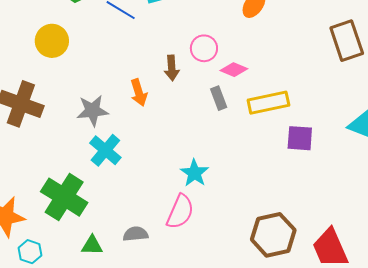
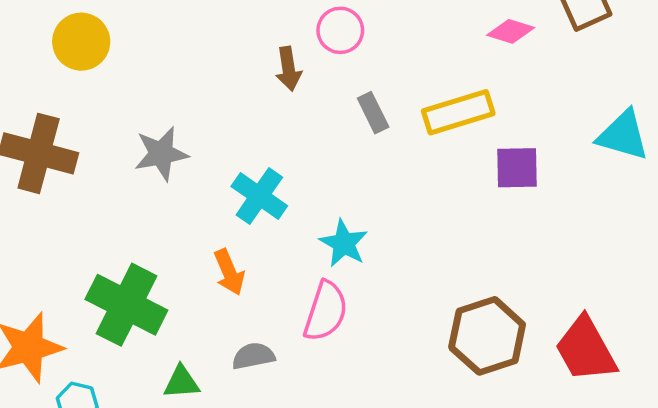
pink diamond: (234, 70) -> (511, 31), moved
orange arrow: (139, 93) -> (229, 272), moved
cyan cross: (105, 150) -> (259, 196), moved

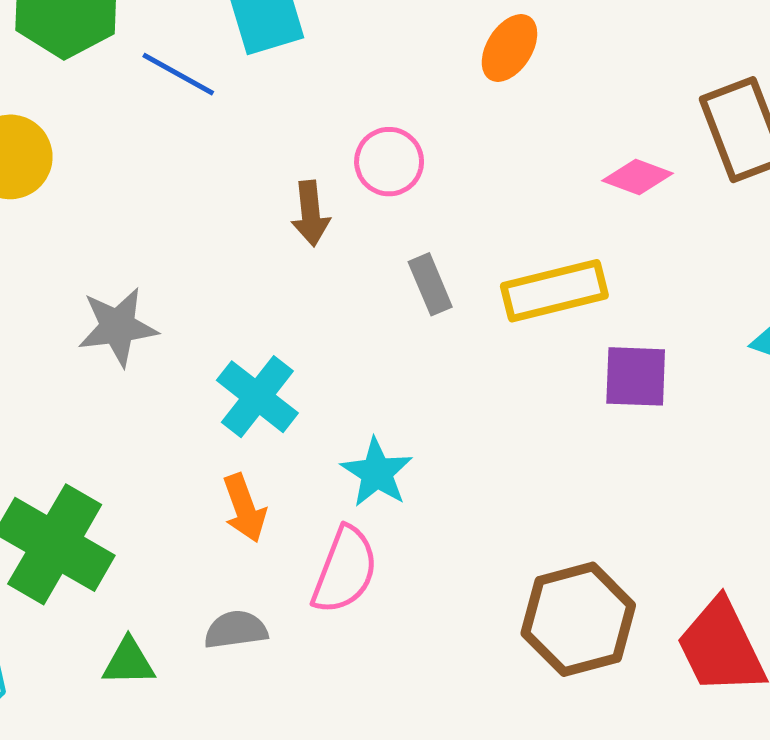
orange arrow: (229, 272) -> (244, 508), moved

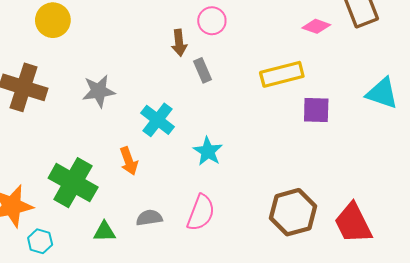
gray rectangle: (430, 284) -> (203, 70), moved
orange arrow: (244, 508) -> (129, 161), moved
pink semicircle: (345, 570) -> (201, 213), moved

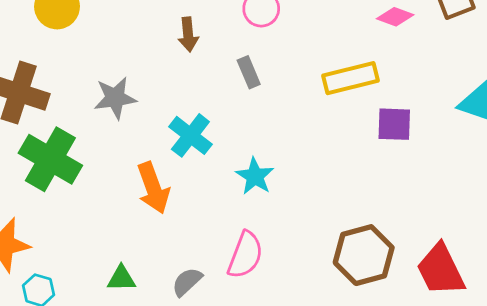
brown arrow: (179, 43) -> (188, 34), moved
orange arrow: (129, 161) -> (153, 188), size x1.4
green cross: (73, 183) -> (50, 159), moved
gray semicircle: (149, 218) -> (187, 282), moved, turned -35

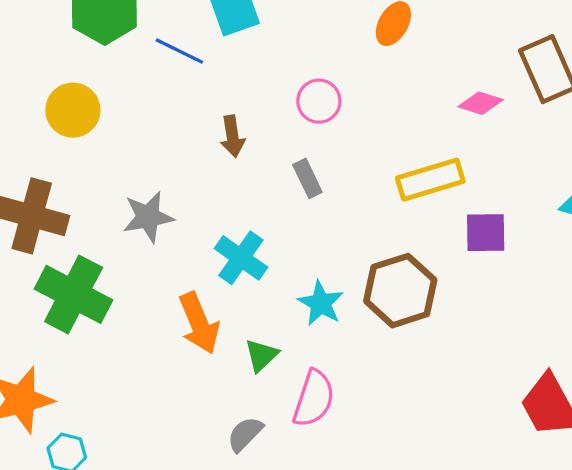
brown hexagon: (364, 255) -> (400, 291), moved
green triangle: (121, 279) -> (261, 355), moved, turned -40

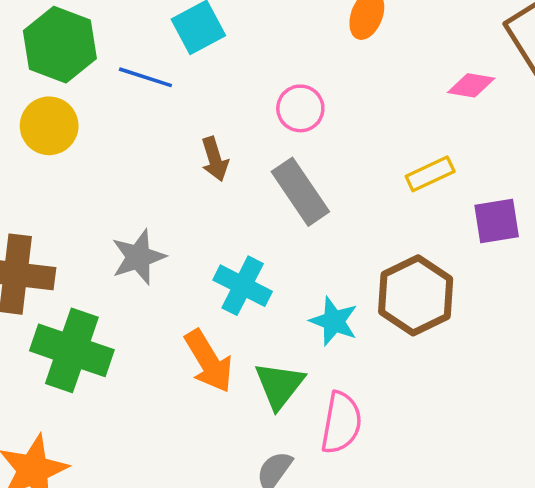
yellow circle: (73, 110) -> (49, 126), moved
gray rectangle: (307, 178) -> (300, 192), size x1.6
yellow rectangle: (430, 180) -> (430, 174), size x0.7
green triangle: (261, 355) -> (279, 385), size x1.4

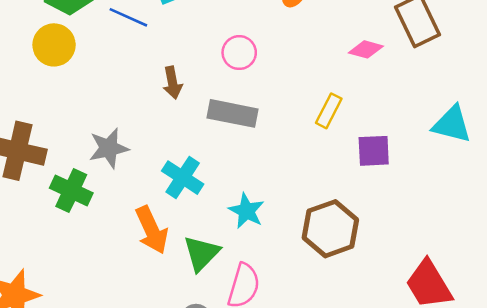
yellow rectangle: (430, 174) -> (329, 111), turned -44
gray rectangle: (300, 192) -> (232, 113), turned -51
brown hexagon: (416, 295) -> (330, 229), moved
green cross: (72, 350) -> (71, 191), moved, size x0.7

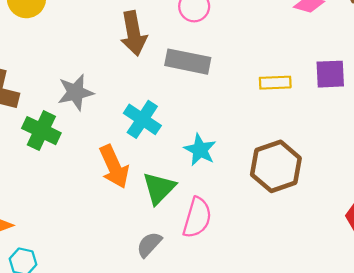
brown arrow: (172, 83) -> (134, 33), size x1.5
yellow rectangle: (329, 111) -> (275, 83), moved, turned 60
purple square: (374, 151) -> (330, 74), moved

